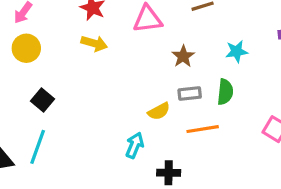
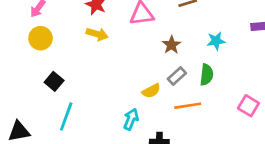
gray rectangle: (190, 94) -> (177, 76), turned -36
cyan line: (38, 147) -> (66, 117), moved

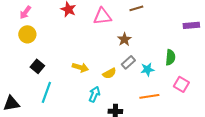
yellow arrow: (97, 34) -> (80, 67), moved
cyan star: (216, 41) -> (147, 69), moved
green semicircle: (207, 75) -> (170, 57), moved
orange line: (188, 106) -> (149, 96), moved

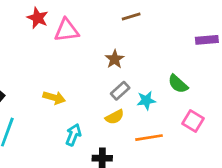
pink triangle: (102, 16) -> (66, 30), moved
green semicircle: (170, 57) -> (178, 84), turned 126
yellow semicircle: (109, 73) -> (115, 117), moved

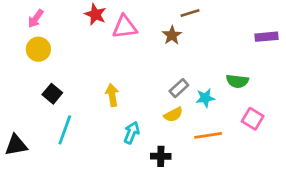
brown star: (115, 59) -> (172, 35), moved
green semicircle: (178, 84) -> (237, 81), turned -35
yellow arrow: (54, 98) -> (112, 95), turned -115

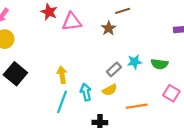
black square: (52, 94) -> (15, 74), size x1.5
cyan star: (205, 98) -> (135, 62), moved
cyan line: (65, 130) -> (62, 102), moved
cyan arrow: (132, 133) -> (86, 92), moved, turned -35

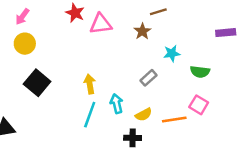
cyan star: (135, 62) -> (172, 53), moved
yellow semicircle: (110, 90) -> (144, 115), moved
pink square: (171, 93) -> (199, 105), moved

